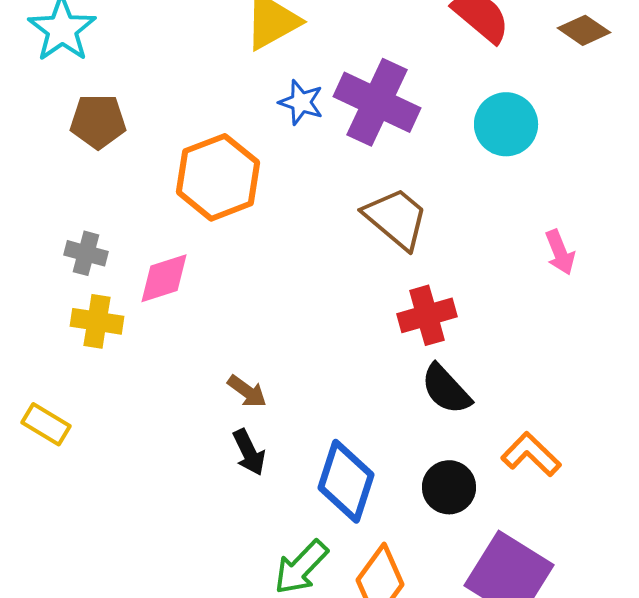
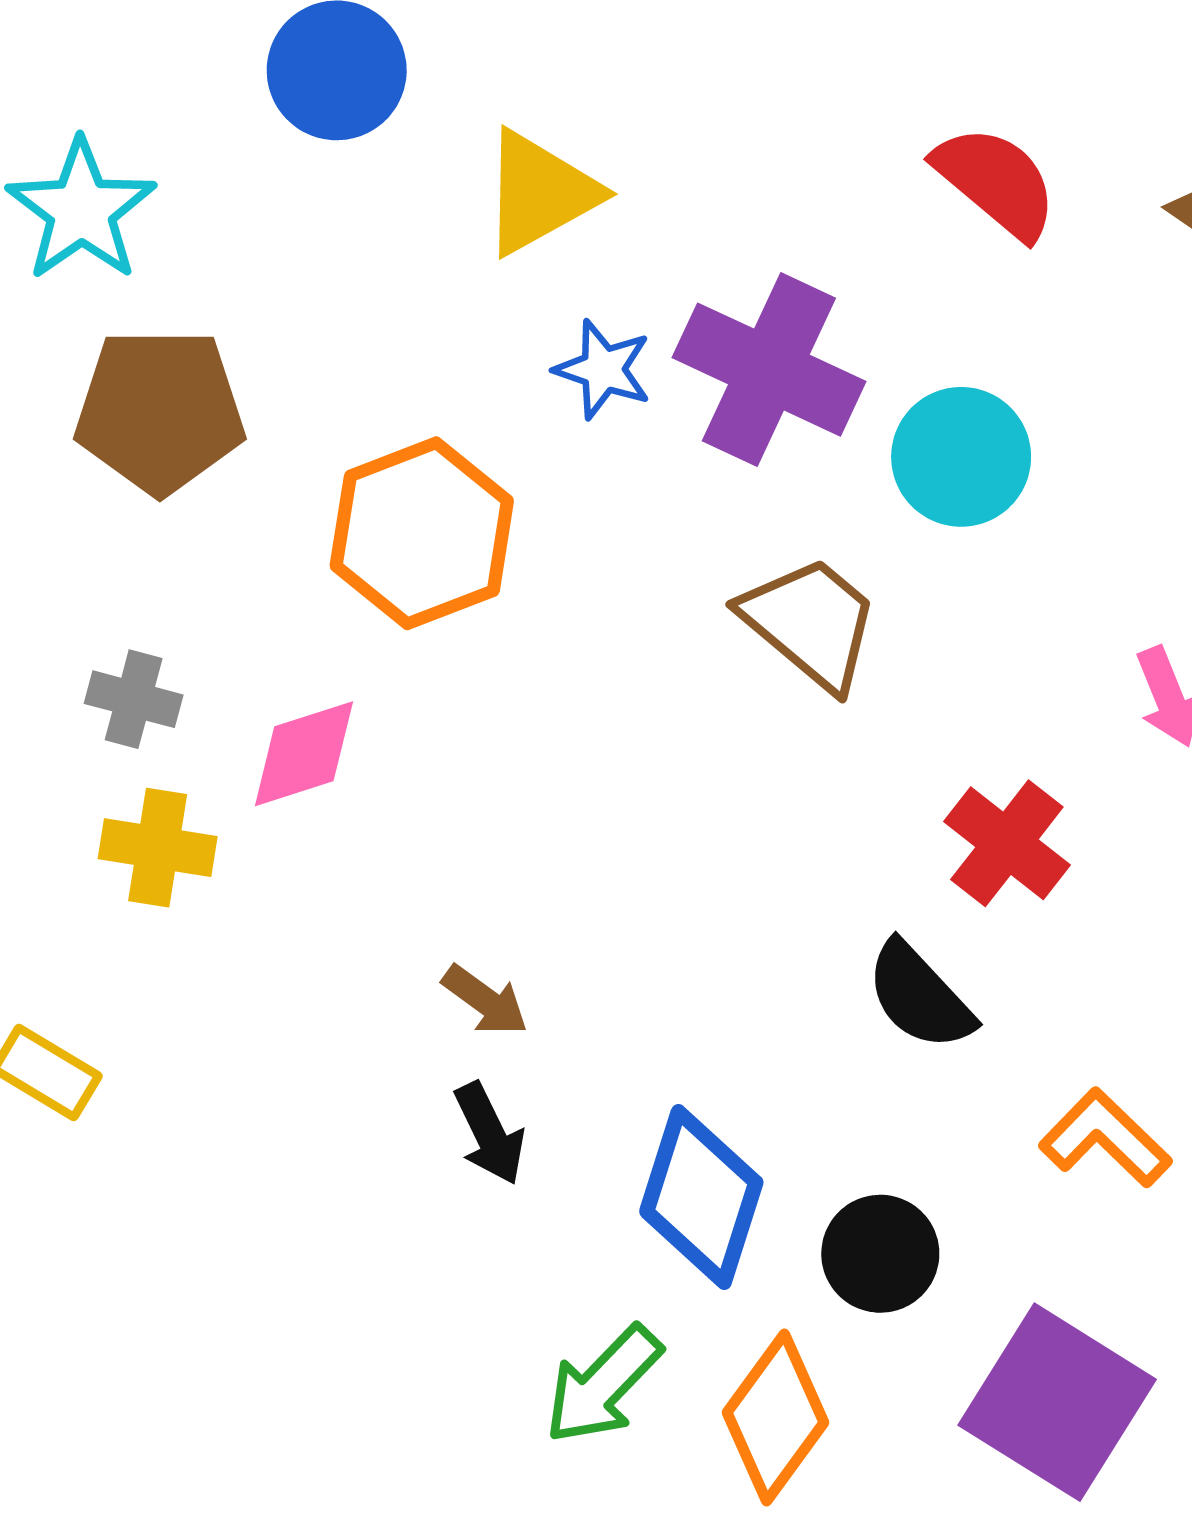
brown pentagon: (98, 121) -> (160, 411), size x1.4
cyan circle: (506, 124) -> (961, 457), moved
red cross: (427, 315) -> (1007, 843), moved, turned -36
black circle: (449, 487) -> (880, 1254), moved

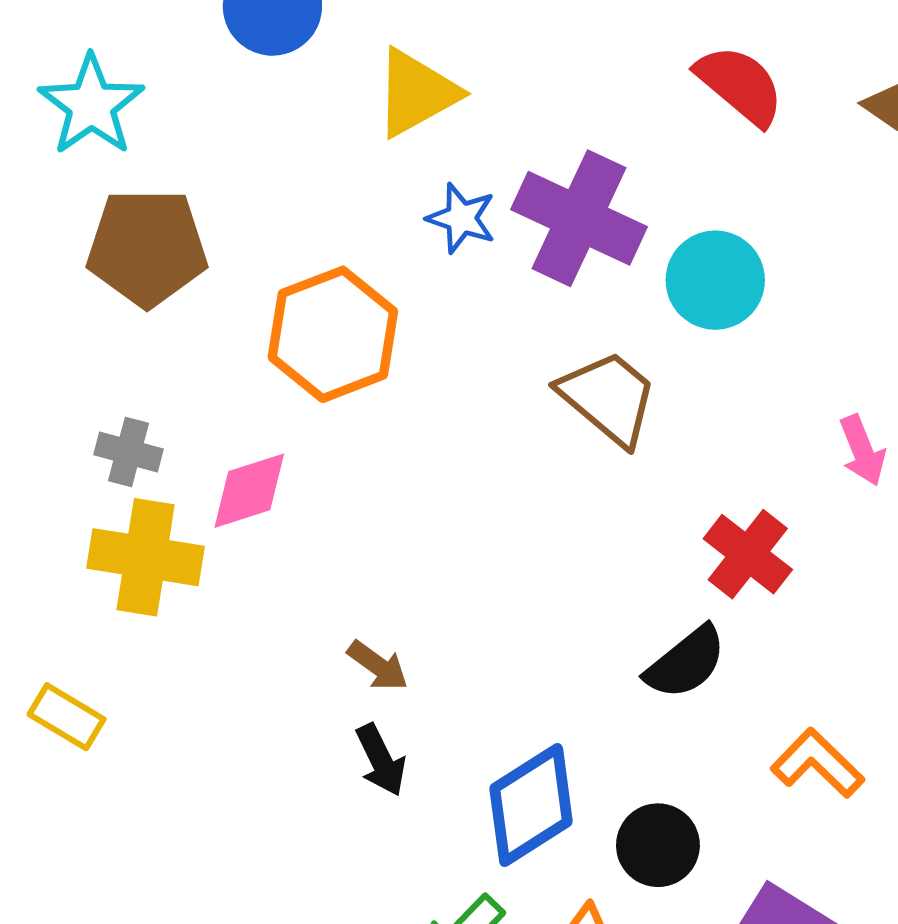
yellow cross: (158, 848) -> (146, 557), size x1.4
black semicircle: (920, 996) -> (686, 663), turned -86
blue diamond: (701, 1197) -> (531, 805), turned 40

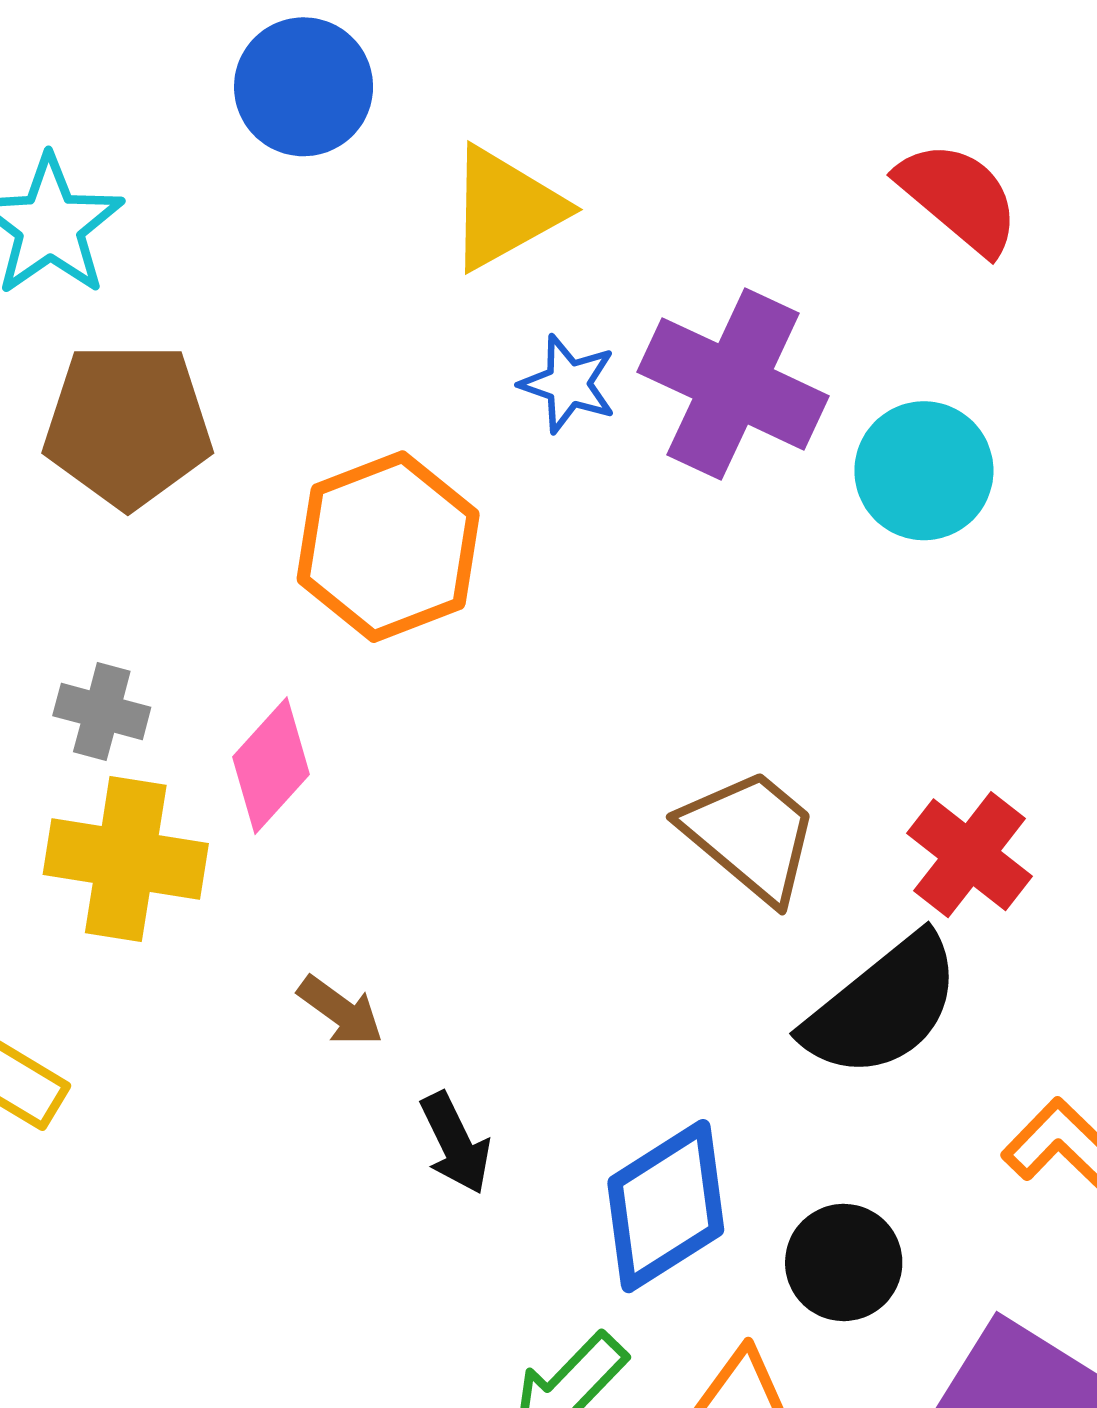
brown trapezoid: (608, 398) -> (750, 835), moved
pink diamond: (249, 491) -> (271, 766), turned -30
black semicircle: (686, 663) -> (883, 1007), size x1.4
brown arrow: (378, 666) -> (340, 1011), moved

